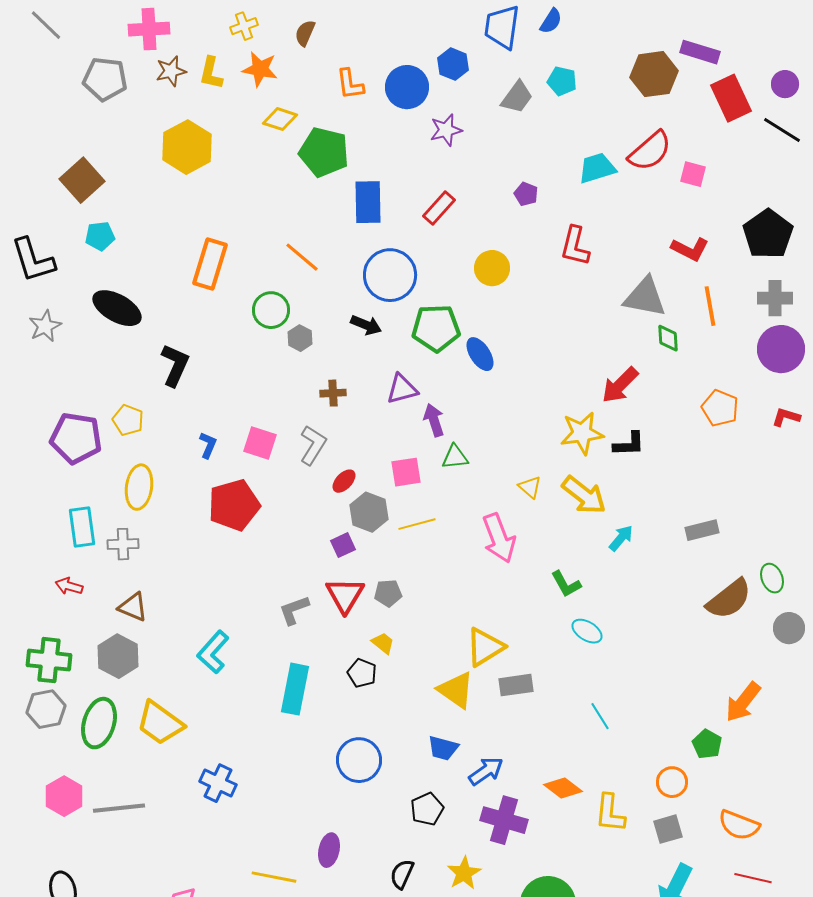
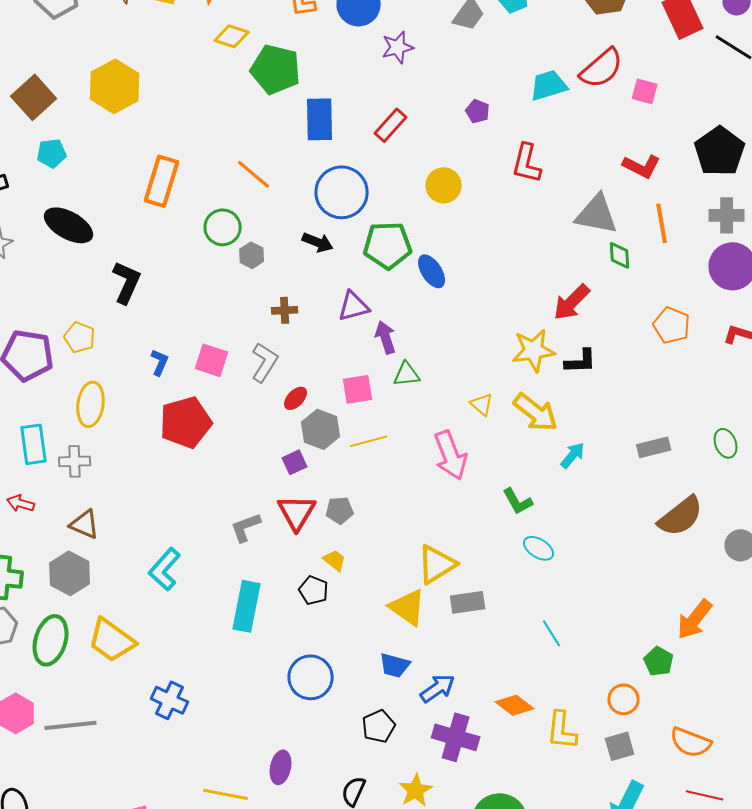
yellow hexagon: (187, 147) -> (115, 86), moved
green ellipse: (772, 578) -> (726, 443), moved

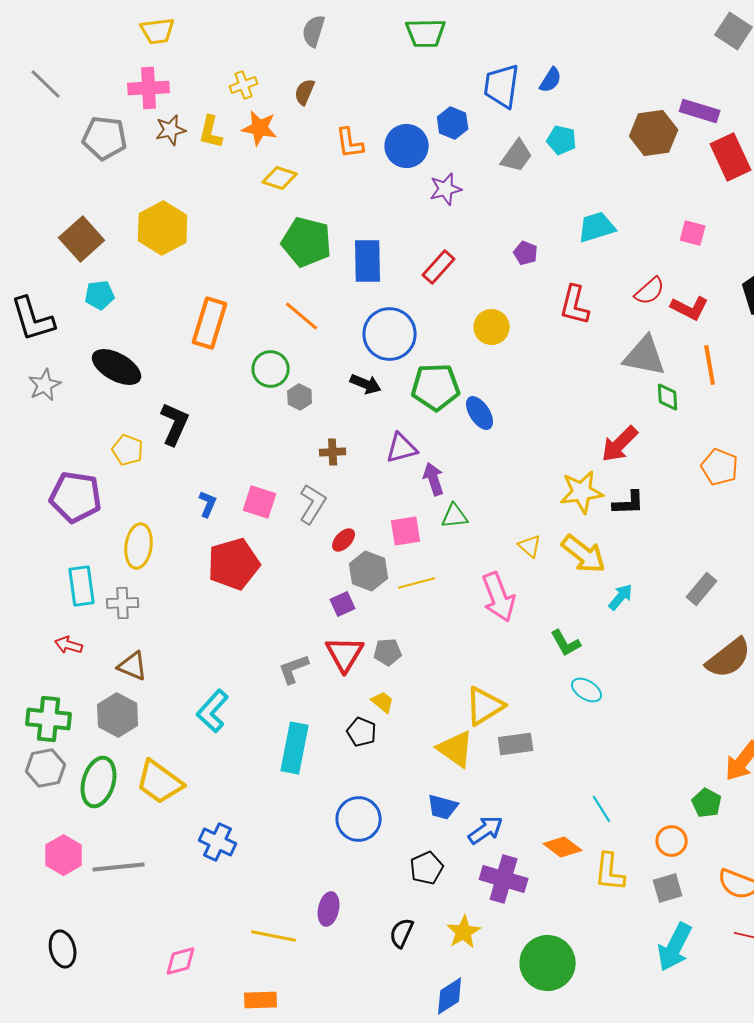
red semicircle: (602, 68) -> (650, 291), moved, size x0.7
green pentagon: (276, 69) -> (307, 242), moved
yellow pentagon: (80, 337) -> (128, 450), moved
gray rectangle: (654, 447) -> (702, 589), turned -36
cyan line: (552, 633) -> (602, 809), moved

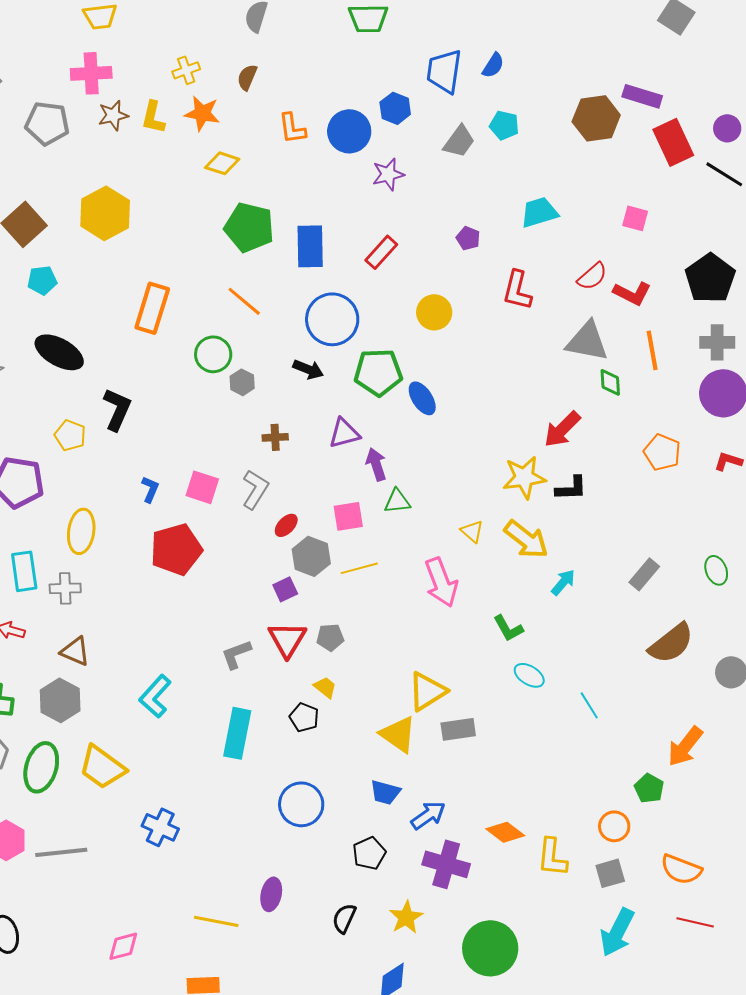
cyan line: (602, 809) -> (589, 705), moved

